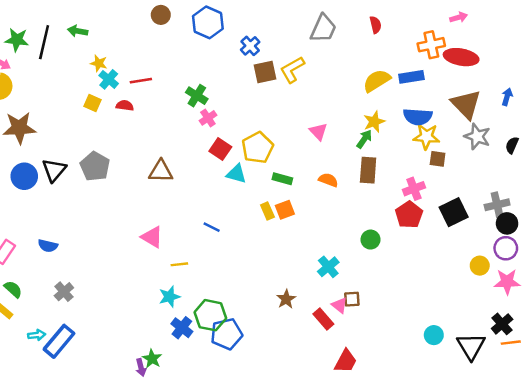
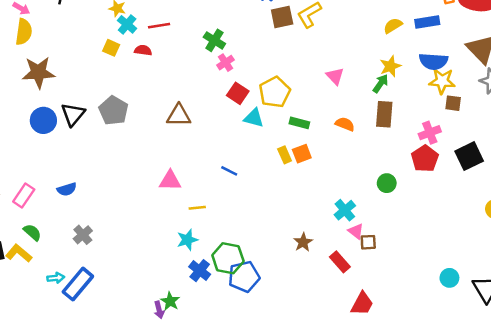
yellow semicircle: (377, 81) -> (393, 26), size x0.7
pink triangle: (152, 237) -> (170, 181), turned -30
blue semicircle: (48, 246) -> (67, 189), turned -30
pink triangle: (339, 305) -> (356, 231), moved

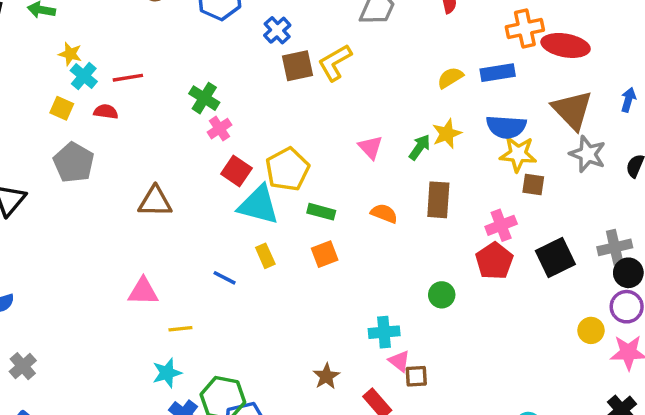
green arrow: (381, 83) -> (420, 147), moved
gray pentagon: (114, 111) -> (74, 163), moved
cyan triangle: (254, 118) -> (259, 205), size x1.5
yellow rectangle: (285, 155) -> (265, 256), moved
cyan cross: (345, 210) -> (384, 332), turned 35

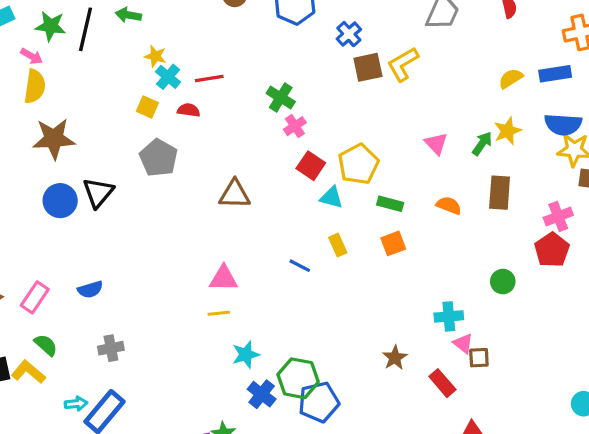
cyan triangle: (259, 205) -> (331, 197), size x0.6
yellow line: (180, 329) -> (219, 313), moved
gray cross: (23, 366) -> (111, 348), turned 30

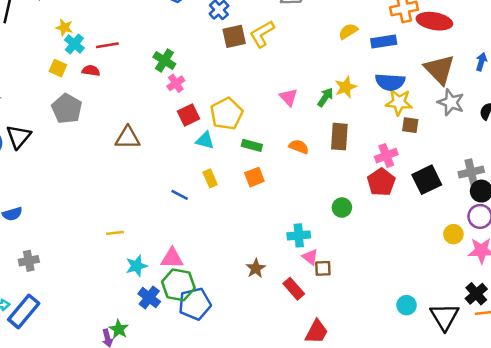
yellow semicircle: (511, 78) -> (348, 31), moved
red square: (311, 166) -> (188, 115), turned 30
pink triangle: (224, 278) -> (172, 258), moved

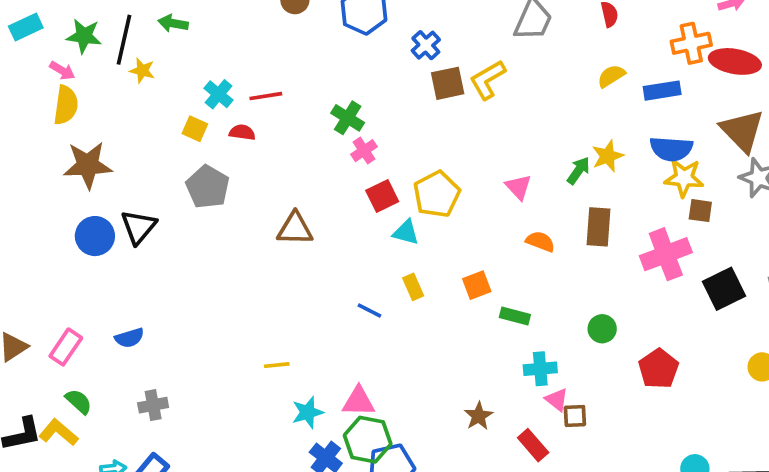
yellow star: (64, 28) -> (142, 71), moved
pink triangle: (289, 97) -> (519, 187), moved
green rectangle: (252, 145) -> (515, 316), moved
pink cross: (386, 156) -> (666, 254), size x1.5
red pentagon: (381, 182) -> (659, 369), moved

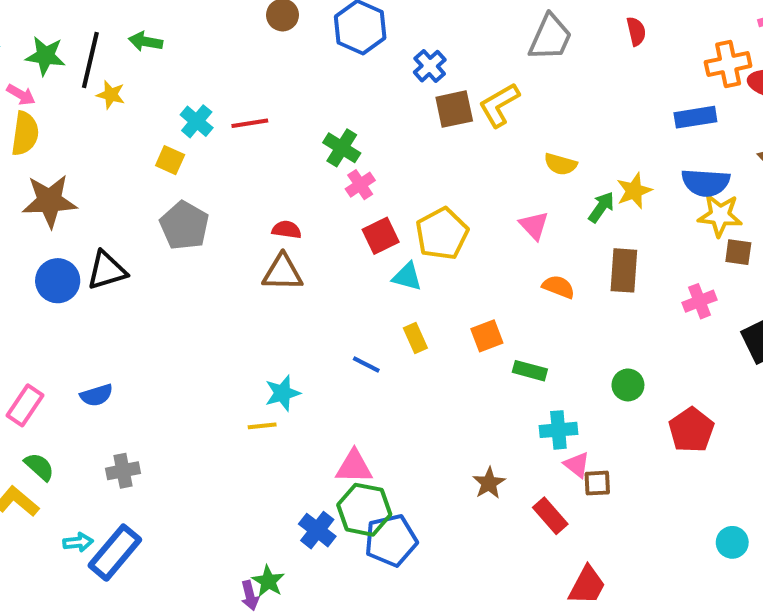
yellow semicircle: (611, 76) -> (561, 164), moved, turned -132
red semicircle: (242, 132) -> (287, 230), moved
black triangle: (139, 227) -> (107, 270), turned 33
pink cross: (666, 254) -> (700, 301), size x0.6
cyan star: (308, 412) -> (283, 393), moved

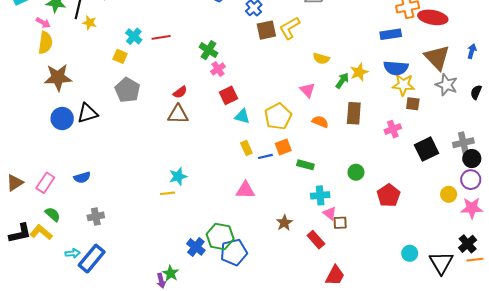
red semicircle: (287, 230) -> (180, 92), turned 136
yellow pentagon: (442, 234) -> (278, 116), moved
blue line: (366, 365) -> (265, 156), moved, turned -40
pink triangle: (354, 467) -> (245, 190), moved

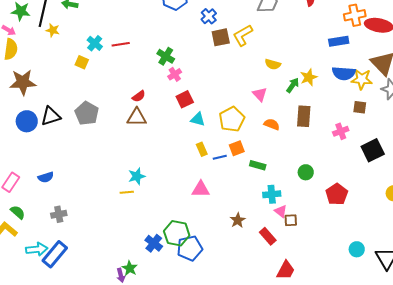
yellow star: (403, 85) -> (362, 79), moved
gray pentagon: (127, 90) -> (87, 113), moved
cyan arrow: (73, 253) -> (37, 249), size x1.5

